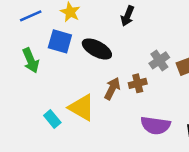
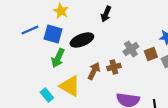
blue line: (31, 16) -> (30, 30), moved
black ellipse: (97, 49) -> (82, 40), turned -50
green arrow: (31, 60) -> (58, 58), moved, turned 48

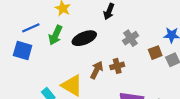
blue square: (53, 34) -> (23, 50), moved
gray cross: (131, 49) -> (131, 38), moved
green arrow: (58, 58) -> (55, 35), moved

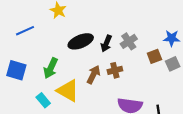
black arrow: (109, 11) -> (106, 44), moved
green arrow: (55, 35) -> (51, 68), moved
blue square: (23, 50) -> (16, 70), moved

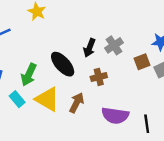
black ellipse: (81, 41) -> (63, 64), moved, turned 70
brown arrow: (93, 75) -> (77, 103), moved
cyan rectangle: (43, 100) -> (17, 99), moved

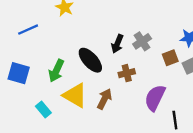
cyan rectangle: (17, 99) -> (43, 110), moved
purple semicircle: (115, 116) -> (155, 98), moved, turned 108

